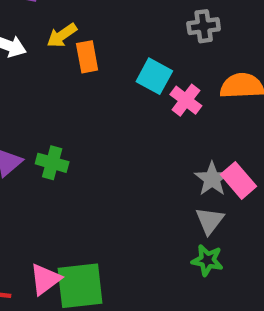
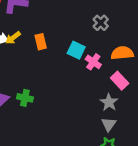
gray cross: (204, 26) -> (101, 23), turned -35
yellow arrow: (62, 35) -> (13, 38), moved
pink rectangle: (239, 180) -> (120, 81), moved

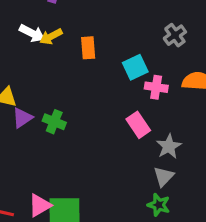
cyan square: (76, 50) -> (135, 67), turned 30
pink cross: (93, 62) -> (156, 87), turned -35
pink rectangle: (120, 81) -> (138, 125), moved

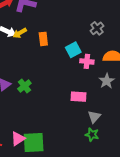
green cross: (54, 122) -> (24, 86), turned 32
pink rectangle: (138, 125) -> (79, 97), moved, turned -49
gray star: (169, 146) -> (107, 81), moved

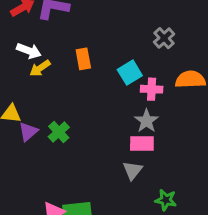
yellow arrow: (20, 33) -> (40, 68), moved
gray star: (107, 81) -> (146, 121), moved
gray triangle: (94, 117) -> (133, 170), moved

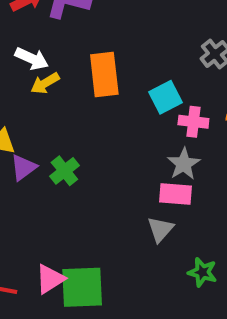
orange rectangle: (83, 59) -> (104, 75), size x1.5

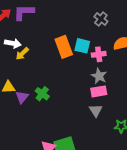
orange rectangle: (104, 75) -> (64, 47), moved
cyan square: (166, 97) -> (82, 46), turned -35

